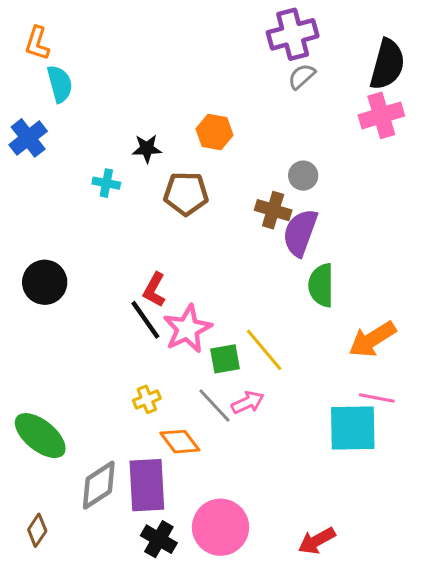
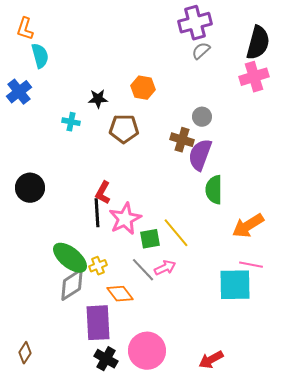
black line: (145, 320) -> (97, 213), turned 32
green ellipse: (40, 436) -> (70, 258), moved
gray diamond: (99, 485) -> (72, 285), moved

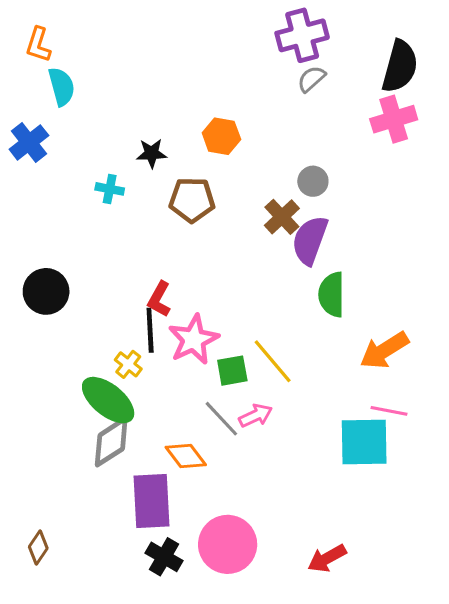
brown cross: (182, 140) -> (282, 217), turned 30
yellow cross: (98, 266) -> (128, 364), moved, turned -30

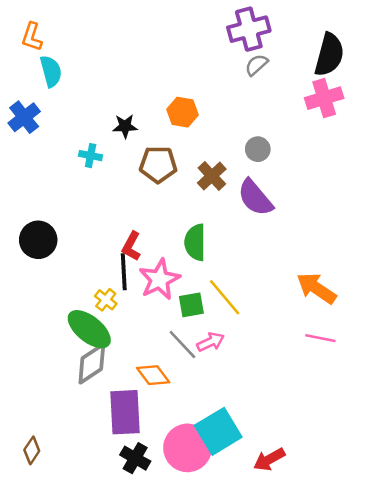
brown cross: (282, 217) -> (212, 176), moved
purple semicircle: (310, 240) -> (255, 198), turned -60
green semicircle: (332, 295) -> (195, 242), moved
orange arrow: (384, 350) -> (317, 288), turned 66
cyan square: (364, 442) -> (218, 431), moved, turned -30

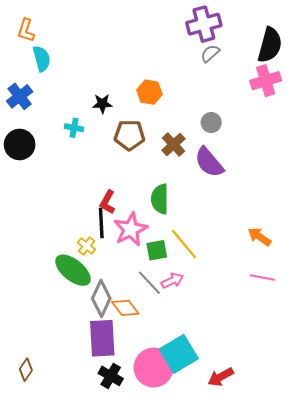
black circle: (38, 240) -> (20, 145), moved
orange arrow: (317, 288) -> (259, 237), size x0.7
gray diamond: (92, 364) -> (101, 298), moved, turned -32

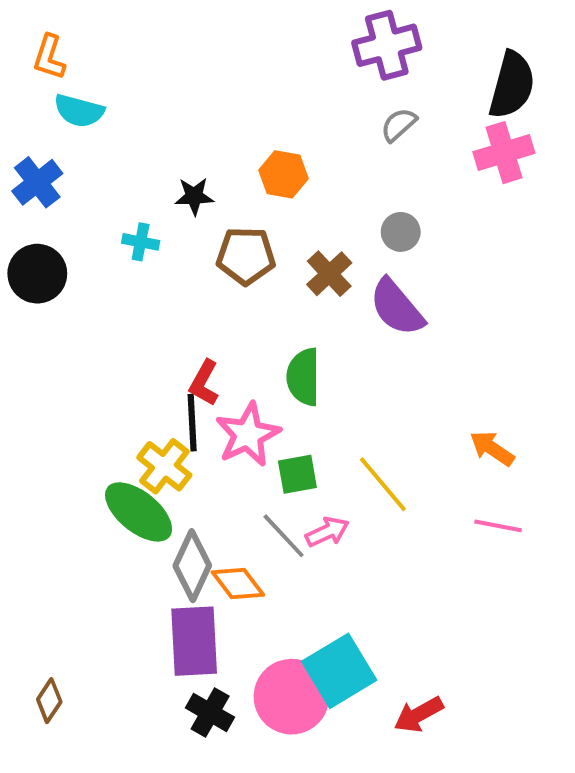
gray semicircle: (210, 53) -> (399, 125), moved
cyan semicircle: (42, 59) -> (79, 111), turned 120
yellow line: (184, 244) -> (383, 484), moved
yellow cross: (87, 246) -> (164, 466), size x1.5

